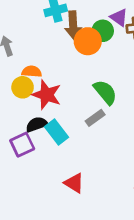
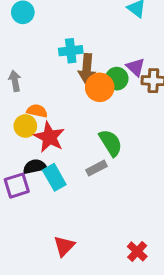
red triangle: (74, 183) -> (64, 246), moved, turned 35

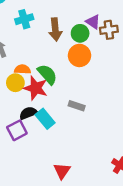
cyan cross: (71, 51) -> (24, 19), moved
orange circle: (100, 87) -> (80, 55), moved
green semicircle: (111, 143) -> (47, 74), moved
gray rectangle: (96, 168) -> (77, 106), turned 56

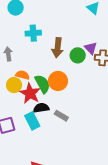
orange circle: (80, 55) -> (58, 81), moved
black semicircle: (28, 113) -> (41, 108), moved

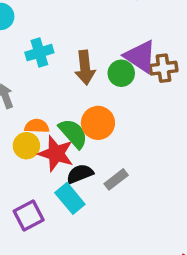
purple triangle: (91, 48) -> (140, 56), size x1.5
gray rectangle: (61, 116) -> (116, 179), turned -56

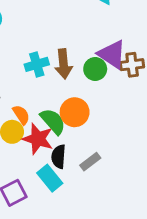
cyan cross: (39, 53) -> (37, 64), moved
orange semicircle: (37, 126) -> (21, 115), turned 54
black semicircle: (80, 174) -> (59, 157), turned -65

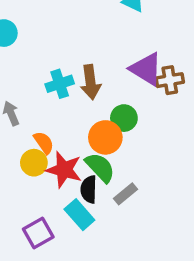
green circle: (95, 69) -> (124, 118), moved
green semicircle: (53, 121) -> (100, 167), moved

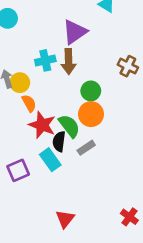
purple triangle: (146, 69) -> (75, 32), moved, turned 48
brown cross: (170, 80) -> (128, 66), turned 30
orange circle: (105, 137) -> (91, 114), moved
yellow circle: (34, 163) -> (20, 83), moved

